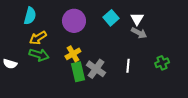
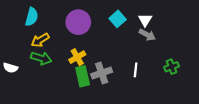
gray cross: (96, 69) -> (102, 73), turned 36

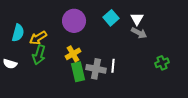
cyan semicircle: (32, 17) -> (18, 33), moved
green arrow: (41, 58) -> (39, 55), turned 90
white line: (136, 70) -> (113, 66), moved
gray cross: (102, 73) -> (96, 69), turned 30

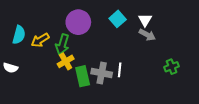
yellow cross: (73, 54) -> (66, 61), moved
green arrow: (39, 55) -> (62, 44), moved

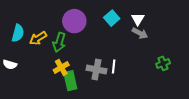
yellow cross: (66, 61) -> (61, 67), moved
green rectangle: (83, 76) -> (70, 81), moved

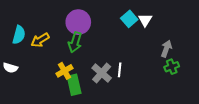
cyan square: (112, 18) -> (129, 19), moved
gray arrow: (140, 33) -> (166, 49), moved, turned -98
green arrow: (59, 42) -> (75, 42), moved
gray cross: (97, 69) -> (102, 73), turned 30

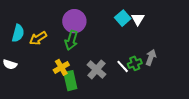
gray arrow: (166, 49) -> (151, 57), moved
green cross: (172, 67) -> (135, 63), moved
white line: (120, 70) -> (123, 66), moved, turned -48

